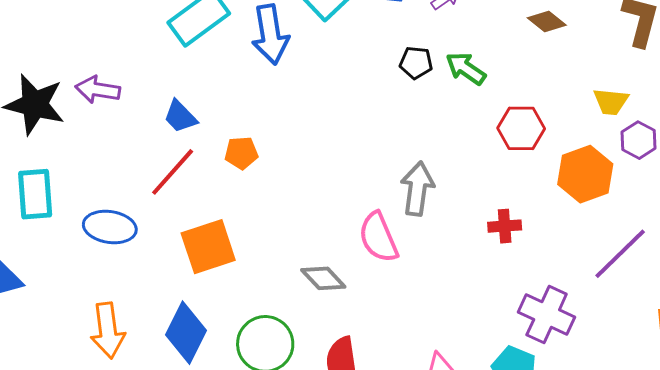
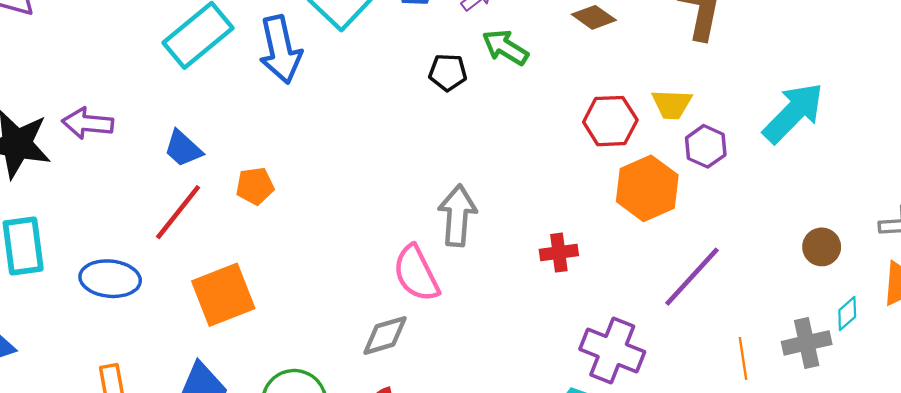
green arrow: (466, 68) -> (505, 47), moved
red hexagon: (521, 128) -> (610, 121), moved
gray diamond: (323, 278) -> (385, 335), moved, turned -60

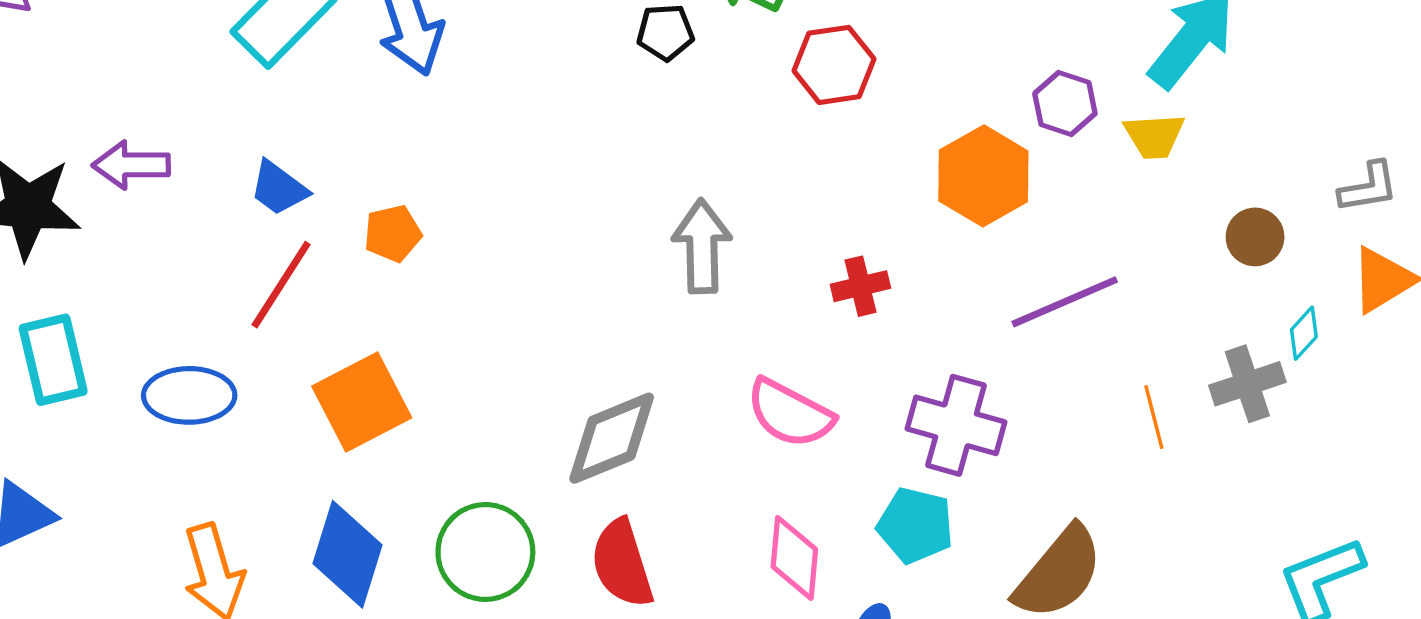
yellow trapezoid: (672, 104) -> (1154, 136), moved
red hexagon: (610, 121) -> (834, 65), moved
pink semicircle: (416, 273) -> (790, 413), moved, turned -30
purple line: (692, 277) -> (1065, 302), turned 30
gray diamond: (385, 335) -> (612, 438), size x1.4

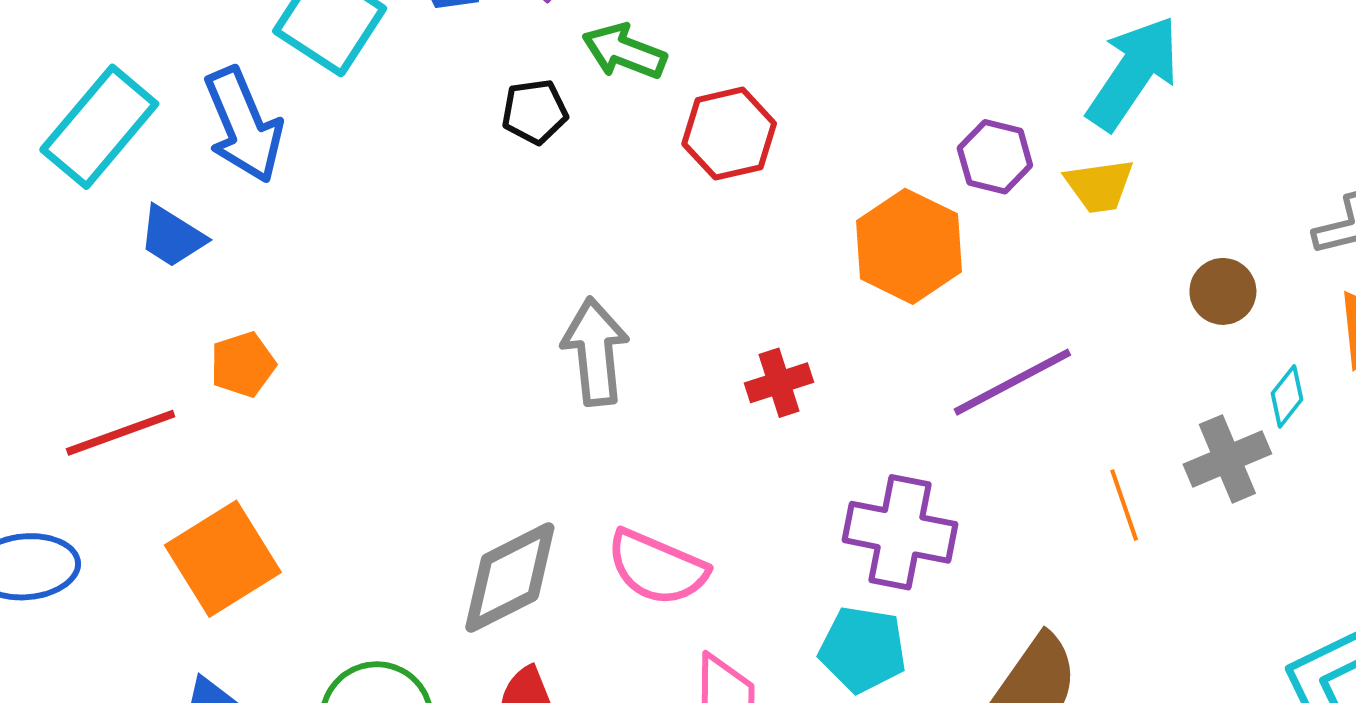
blue trapezoid: (279, 188) -> (172, 237), moved
red line: (281, 285) -> (121, 433), turned 42
pink semicircle: (790, 413) -> (657, 568), moved

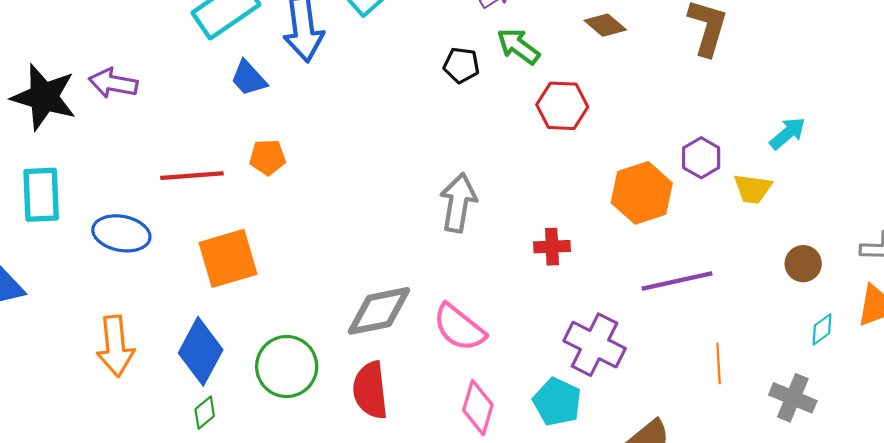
cyan arrow: (1133, 73) -> (788, 133), size x0.6
gray cross: (1227, 459) -> (793, 398), moved, turned 30

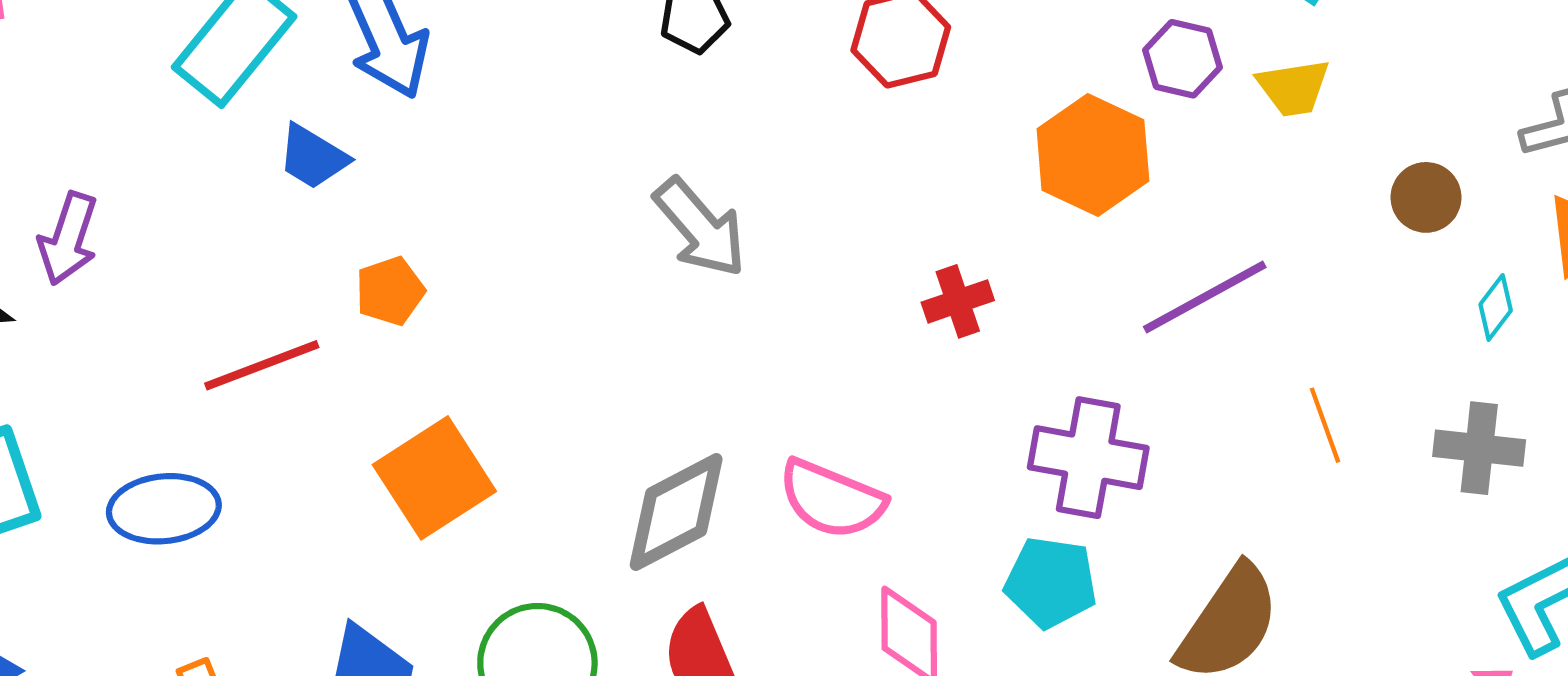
purple arrow: (113, 83) -> (68, 239), turned -66
gray arrow: (458, 203) -> (700, 228), moved, turned 146
orange square: (228, 258) -> (434, 478), moved

